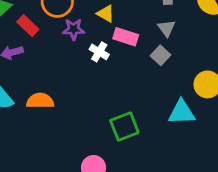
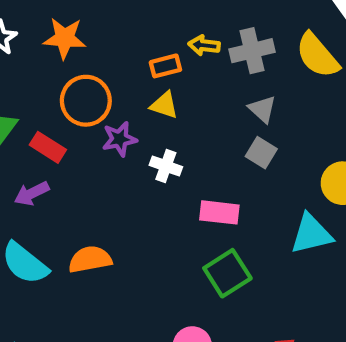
pink rectangle: (126, 37) -> (219, 212), moved

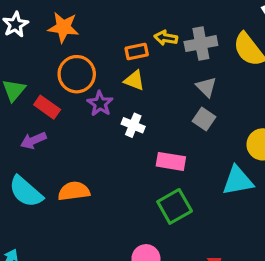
purple star: (119, 139) -> (100, 104), turned -30

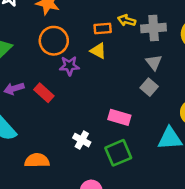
purple star: (100, 104) -> (69, 66), turned 30
red rectangle: (47, 107) -> (44, 93), moved
white cross: (133, 125) -> (82, 140), moved
orange semicircle: (74, 191) -> (37, 160), moved

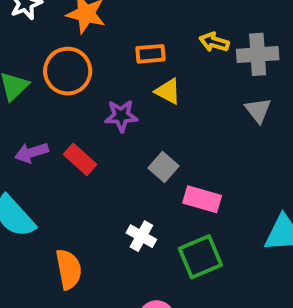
orange rectangle: (103, 28) -> (150, 54), moved
orange circle: (54, 41) -> (68, 71), moved
gray square: (149, 87) -> (163, 167), moved
orange semicircle: (37, 160) -> (69, 269), turned 80

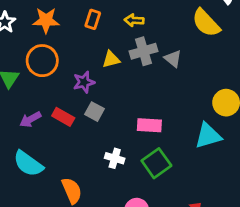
orange rectangle: (150, 54) -> (93, 19), moved, turned -54
gray cross: (258, 54) -> (143, 51), moved
yellow triangle: (168, 91) -> (111, 59), turned -30
gray square: (163, 167) -> (94, 112), moved

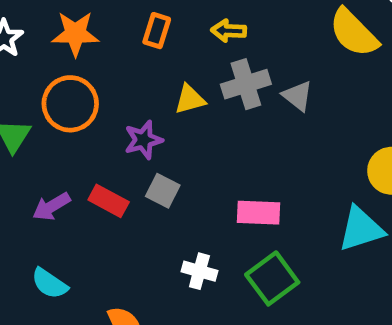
cyan semicircle: (28, 164) -> (49, 283), size x0.7

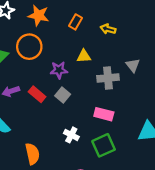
gray cross: (246, 84) -> (108, 78), moved

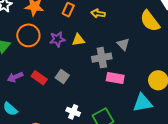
purple star: (59, 70) -> (57, 39), moved
pink rectangle: (104, 114) -> (115, 78), moved

